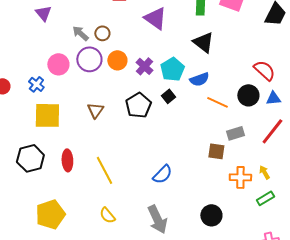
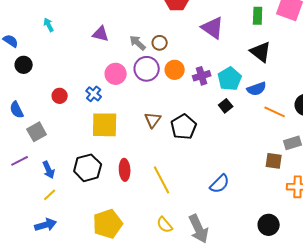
purple triangle: (43, 13) -> (101, 34), moved, turned -36
purple cross: (144, 66) -> (202, 76), turned 30
black pentagon: (138, 105) -> (184, 127), moved
gray arrow: (157, 219) -> (199, 229), moved

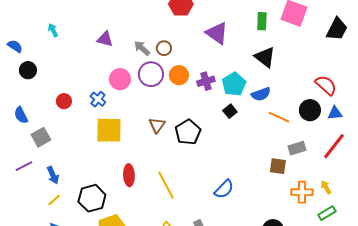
black hexagon: (88, 168) -> (92, 198), moved

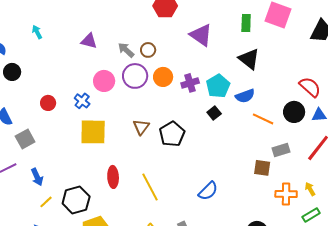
yellow line: (54, 200) -> (46, 202), moved

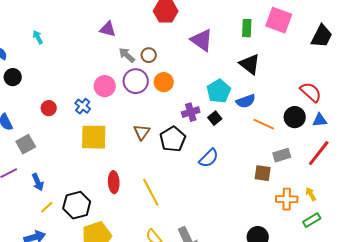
purple triangle: (89, 41) -> (108, 29), moved
purple cross: (190, 83) -> (191, 112), moved
blue semicircle: (208, 191) -> (209, 158), moved

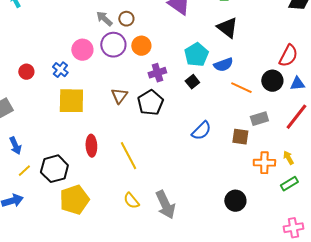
red semicircle: (311, 92) -> (288, 56), turned 75
purple cross: (191, 112) -> (157, 73), moved
blue semicircle: (209, 158) -> (201, 131), moved

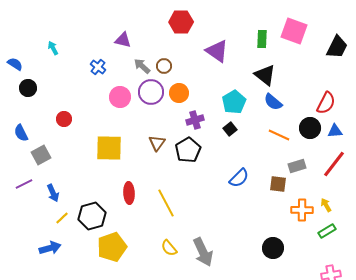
blue semicircle: (223, 65) -> (273, 102), moved, turned 60
blue cross: (60, 70) -> (98, 67), moved

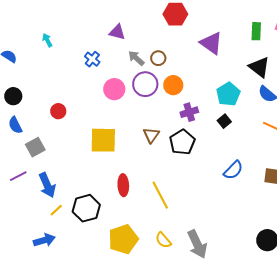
black circle: (28, 88) -> (13, 96), moved
blue arrow: (53, 193) -> (47, 185), size x1.4
yellow pentagon: (112, 247) -> (123, 239), moved

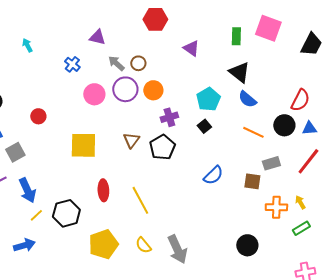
purple triangle: (211, 43) -> (191, 48), size x0.7

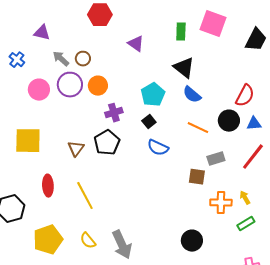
brown triangle: (131, 140) -> (76, 149), moved
blue semicircle: (213, 175) -> (158, 148), moved, turned 70

